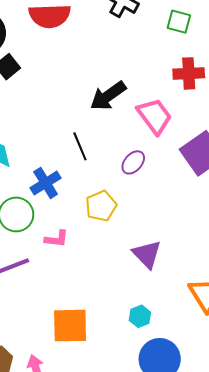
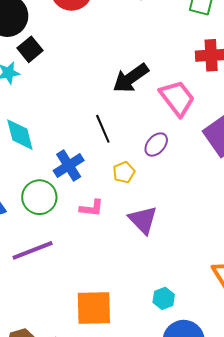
yellow pentagon: (101, 206) -> (124, 172), moved, size x0.7
pink L-shape: (57, 239) -> (92, 208), moved
purple triangle: (147, 254) -> (143, 220), moved

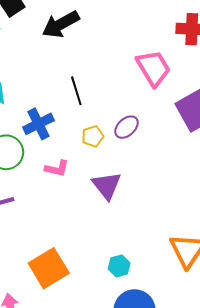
black arrow: (131, 78) -> (61, 24), moved
purple ellipse: (156, 145) -> (127, 127), moved
orange square: (94, 308) -> (49, 268), turned -36

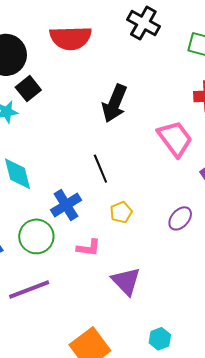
black arrow: (61, 24) -> (115, 103), moved, turned -33
purple ellipse: (127, 127) -> (180, 218), moved
purple triangle: (107, 186) -> (126, 281), moved

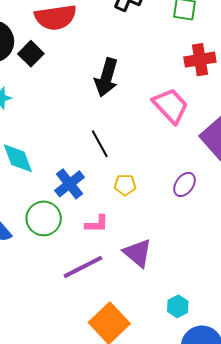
black square: (28, 89) -> (31, 54), moved
yellow pentagon: (121, 212) -> (125, 185), turned 30
purple line: (29, 290) -> (83, 267), moved

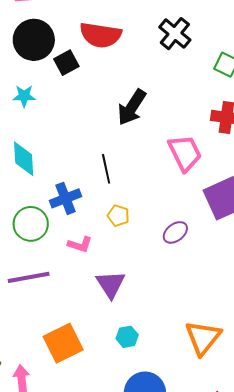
purple line: (83, 267) -> (29, 277), moved
cyan hexagon: (178, 306) -> (127, 337), moved

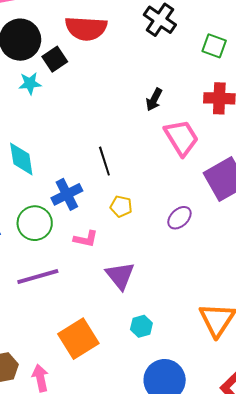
cyan star: (24, 96) -> (30, 83), moved
black arrow: (132, 107) -> (154, 100), moved, size x0.6

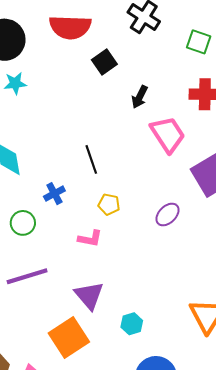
black square: (55, 59) -> (104, 62), moved
blue cross: (67, 194) -> (54, 194), size x0.7
green circle: (35, 223) -> (23, 223), size x0.7
pink L-shape: (86, 239) -> (90, 238), moved
purple triangle: (120, 276) -> (89, 296), moved

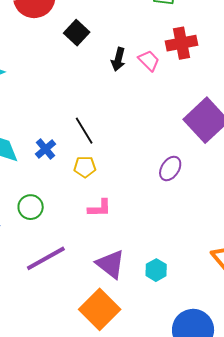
pink trapezoid: (168, 134) -> (149, 61), moved, size x0.6
blue cross: (54, 194) -> (46, 149), moved
yellow pentagon: (109, 204) -> (85, 167), moved
cyan hexagon: (132, 324) -> (156, 270), moved

